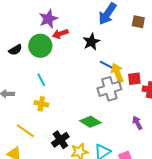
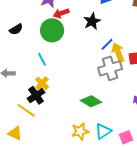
green circle: (40, 46) -> (52, 30), moved
blue line: (106, 65) -> (107, 44), turned -72
yellow cross: (41, 104) -> (42, 83), turned 32
black cross: (60, 140) -> (36, 95), moved

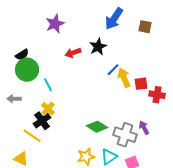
red arrow: (61, 13) -> (73, 53), moved
green circle: (52, 30) -> (27, 70), moved
gray cross: (110, 68) -> (125, 135), moved, turned 35

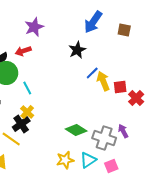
red arrow: (73, 53) -> (23, 51), moved
red cross: (157, 95) -> (136, 98), turned 35

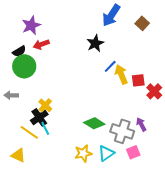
purple star: (34, 27) -> (31, 25), moved
brown square: (124, 30) -> (142, 23), turned 32
cyan line: (27, 88) -> (45, 128), moved
pink square: (111, 166) -> (133, 152), moved

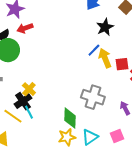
black star: (95, 43) -> (105, 27), moved
green diamond: (94, 123) -> (70, 118), moved, turned 60
gray cross: (122, 131) -> (93, 97), moved

